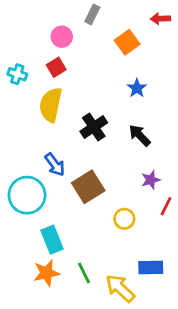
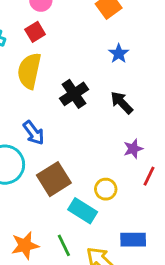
brown square: (88, 187) -> (54, 179), moved
cyan rectangle: (52, 240) -> (83, 211), moved, turned -36

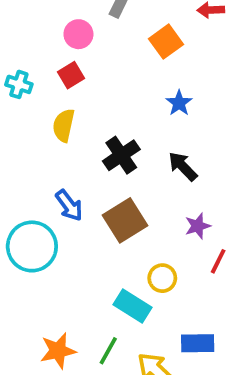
yellow semicircle: (29, 71) -> (64, 125), size x0.7
brown square: (54, 179) -> (125, 220), moved
green line: (64, 245) -> (108, 351), turned 55

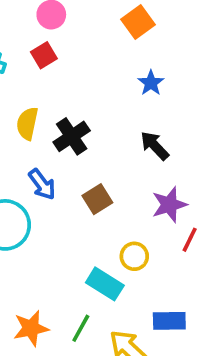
yellow semicircle: (64, 125) -> (27, 123), moved
black cross: (121, 155) -> (72, 136), moved
brown square: (125, 220) -> (97, 199), size x0.7
purple star: (198, 226) -> (169, 205), size x1.4

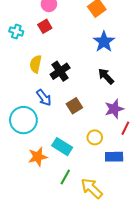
blue star: (151, 83) -> (104, 42), size x1.5
cyan rectangle: (105, 284) -> (62, 147), moved
blue rectangle: (169, 321) -> (114, 157), moved
orange star: (31, 328) -> (38, 157), moved

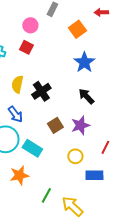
red square: (45, 26) -> (26, 47), turned -32
blue arrow: (44, 98) -> (15, 114), moved
purple star: (114, 109) -> (80, 125), moved
cyan rectangle: (62, 147) -> (32, 148), moved

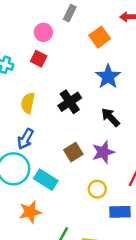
black cross: (41, 91) -> (70, 102), moved
blue arrow: (15, 114) -> (25, 139), turned 66

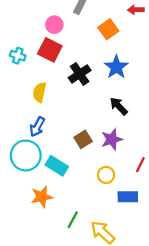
red square: (39, 59) -> (50, 50), size x1.5
black cross: (70, 102) -> (80, 74), moved

